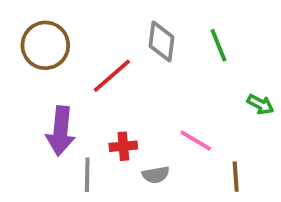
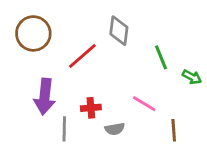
green line: (219, 45) -> (161, 57), moved

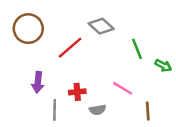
gray diamond: (119, 31) -> (101, 26), turned -55
purple arrow: (45, 97) -> (38, 82), size x0.7

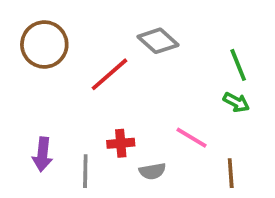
green line: (137, 49) -> (238, 65), moved
green arrow: (163, 66) -> (236, 102), moved
purple arrow: (38, 82) -> (42, 154), moved

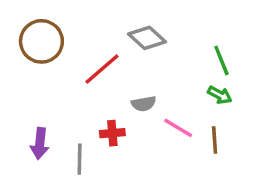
gray semicircle: (152, 171) -> (144, 104), moved
brown line: (231, 173) -> (215, 140), moved

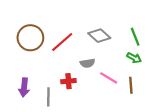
gray diamond: (147, 38) -> (99, 36), moved
brown circle: (41, 41) -> (30, 38), moved

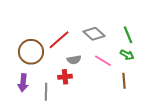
brown circle: (30, 38) -> (31, 52), moved
gray semicircle: (88, 63) -> (74, 60), moved
pink line: (109, 78) -> (103, 61), moved

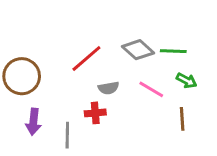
green line: (128, 35) -> (173, 51), moved, turned -66
brown circle: (31, 52) -> (22, 76), moved

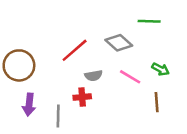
green line: (173, 51) -> (149, 21), moved

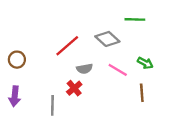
brown circle: (19, 65) -> (17, 60), size x0.6
red cross: (82, 97) -> (74, 88), turned -35
purple arrow: (29, 105) -> (15, 96), moved

